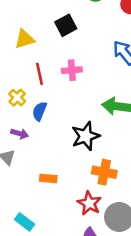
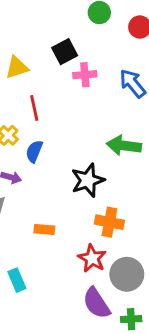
pink cross: (72, 70) -> (85, 75), moved
cyan rectangle: (25, 222) -> (17, 280), turned 30

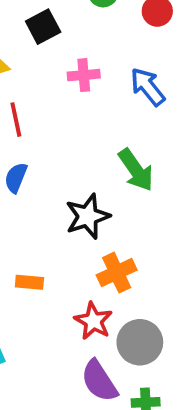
black square: (65, 52) -> (43, 27), moved
green arrow: (124, 146) -> (136, 170), turned -132
orange cross: (109, 222) -> (117, 273), turned -36

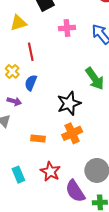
orange cross: (117, 273) -> (72, 133), moved
red star: (93, 321) -> (50, 172), moved

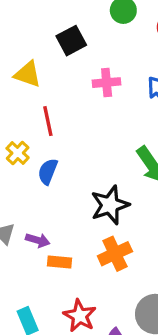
yellow triangle: (18, 23) -> (28, 74), turned 36
purple arrow: (14, 101) -> (38, 240), moved

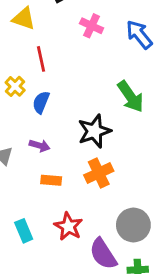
pink cross: (107, 83) -> (92, 26), turned 30
purple arrow: (38, 240) -> (40, 146), moved

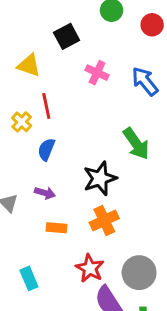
yellow cross: (15, 86) -> (22, 122), moved
red star: (68, 226) -> (90, 268), moved

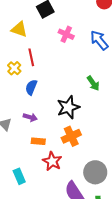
green arrow: (136, 144) -> (93, 83), size x0.7
red star: (90, 268) -> (52, 161), moved

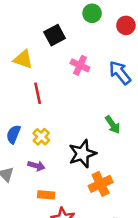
yellow cross: (14, 68) -> (41, 137), moved
blue semicircle: (31, 87) -> (13, 134), moved
orange cross: (71, 136) -> (101, 184), moved

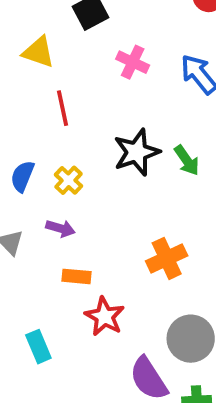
black star: (82, 154) -> (137, 152), moved

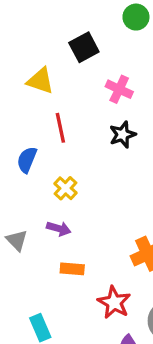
black star: (137, 152) -> (123, 135), moved, size x0.7
blue semicircle: (22, 176) -> (27, 160), moved
red star: (105, 317) -> (114, 302), moved

